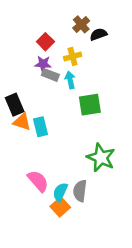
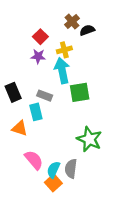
gray rectangle: (50, 75) -> (45, 96), moved
cyan arrow: (70, 80) -> (62, 71), size x1.6
orange triangle: (22, 122) -> (20, 128), moved

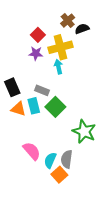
yellow cross: (64, 50) -> (60, 47), size x1.6
cyan arrow: (62, 71) -> (58, 67), size x0.6
green square: (80, 92) -> (55, 107), moved, turned -36
orange triangle: (20, 128) -> (18, 109), moved
orange square: (53, 183) -> (59, 175), moved

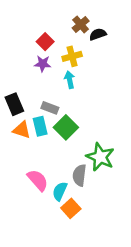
yellow cross: (60, 47) -> (72, 56), size x0.7
gray semicircle: (67, 159) -> (79, 175), moved

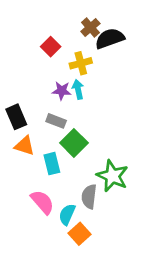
black semicircle: (98, 34) -> (110, 38), size x1.5
purple star: (43, 64) -> (62, 91), moved
cyan rectangle: (40, 126) -> (52, 164), moved

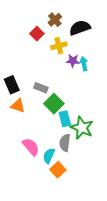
brown cross: (90, 27) -> (55, 20), moved
cyan arrow: (78, 89) -> (84, 64), moved
purple star: (62, 91) -> (73, 61), moved
cyan rectangle: (52, 164) -> (65, 119), moved

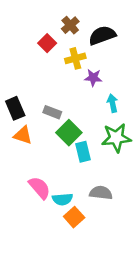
cyan arrow: (84, 64) -> (112, 103), moved
green star: (82, 128) -> (116, 138), moved, turned -30
gray semicircle: (65, 143) -> (101, 193), moved, turned 90
cyan semicircle: (49, 156) -> (63, 199), turned -119

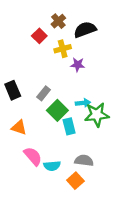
cyan arrow: (112, 103) -> (83, 103), moved, turned 96
gray rectangle: (52, 112) -> (44, 93), turned -72
orange triangle: (23, 135) -> (19, 127), moved
orange square: (74, 217) -> (75, 181), moved

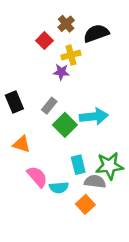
purple star: (78, 65) -> (61, 72), moved
cyan arrow: (83, 103) -> (94, 116), size x1.6
green star: (97, 115) -> (109, 166), moved
cyan rectangle: (69, 126) -> (78, 165), moved

